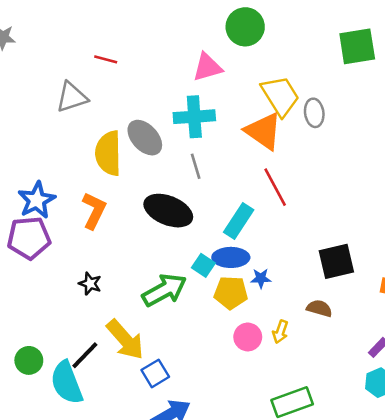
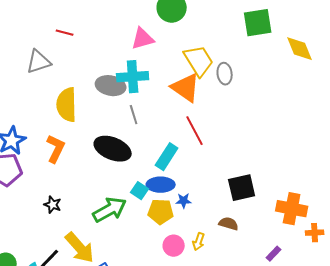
gray ellipse: (145, 138) -> (111, 86), moved, turned -36

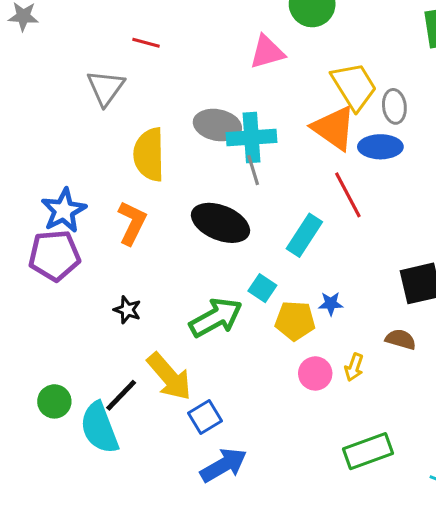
gray triangle: (39, 62) -> (106, 88), turned -36
cyan cross: (133, 77) -> (252, 137), moved
blue ellipse: (161, 185) -> (380, 147), moved

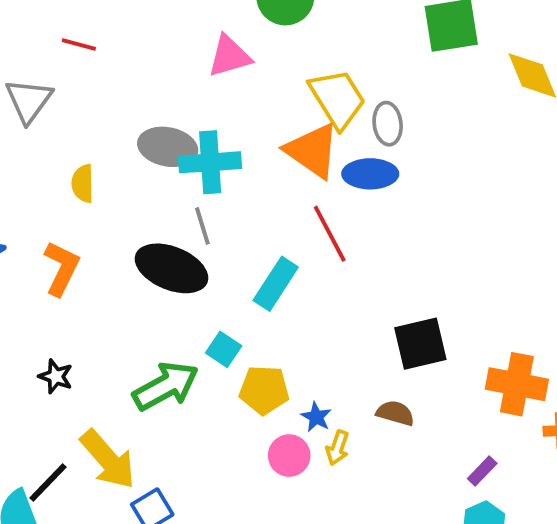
yellow semicircle: (149, 155) -> (83, 183), size x0.6
gray line: (253, 170) -> (202, 226), moved
blue star: (331, 304) -> (316, 417), moved, turned 30

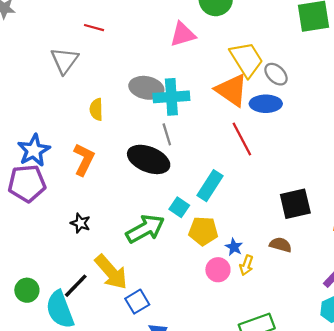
gray ellipse: (388, 124) -> (276, 74), turned -40
cyan rectangle: (276, 284) -> (210, 186), moved

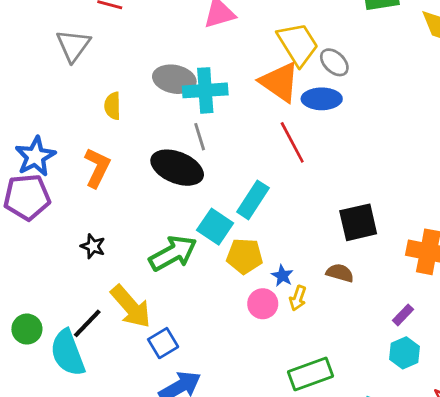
cyan square: (179, 207) -> (215, 227), size x1.4

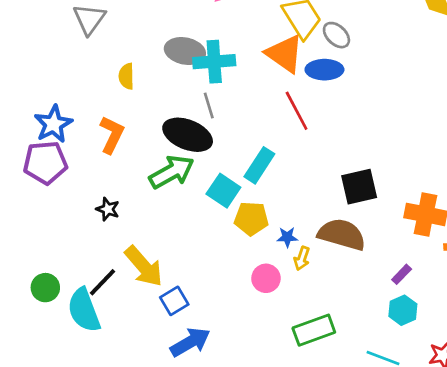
green arrow: (173, 253) -> (172, 172), moved
brown semicircle: (340, 273) -> (342, 234), size x1.8
blue star: (282, 276) -> (287, 237), turned -30
pink circle: (263, 304) -> (266, 278), moved

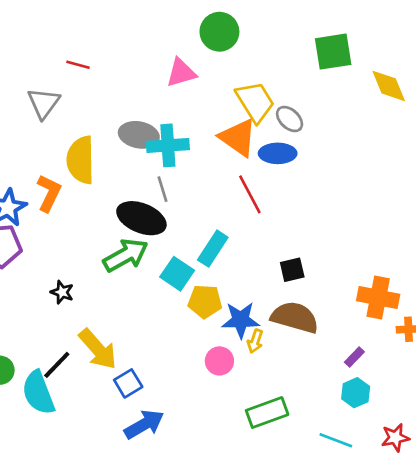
yellow semicircle: (126, 76) -> (81, 160), size x1.8
orange L-shape: (112, 135) -> (49, 193), moved
black square: (359, 187) -> (292, 270), moved, size x0.7
blue star: (287, 237) -> (241, 320), size x1.8

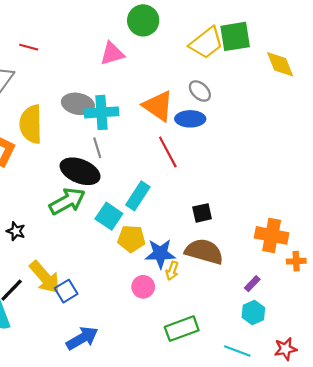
yellow trapezoid: (255, 102) -> (206, 43), moved, turned 84
blue square: (128, 383) -> (66, 291), moved

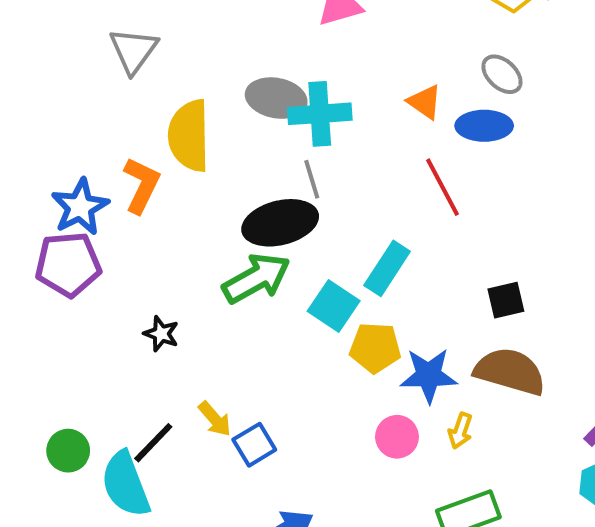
orange triangle: (158, 106) -> (425, 102), size x0.6
black ellipse: (80, 171) -> (280, 223), turned -36
yellow arrow: (172, 271) -> (460, 431), moved
yellow arrow: (45, 277) -> (215, 419), size x0.6

